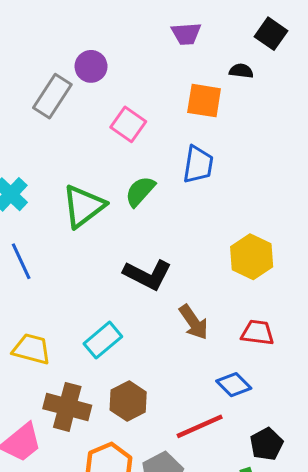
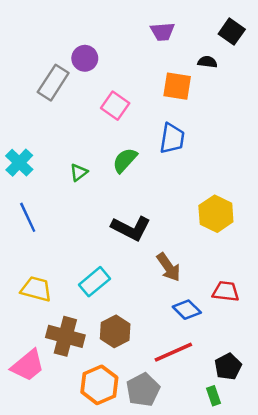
green triangle: (84, 206) -> (79, 172), size x0.5
red trapezoid: (258, 333) -> (226, 291), moved
blue diamond: (234, 385) -> (187, 310), moved

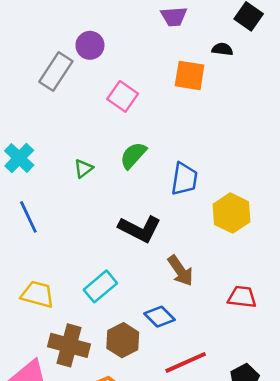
blue trapezoid: (172, 138) -> (184, 179), moved
blue diamond: (187, 310) -> (159, 317), moved

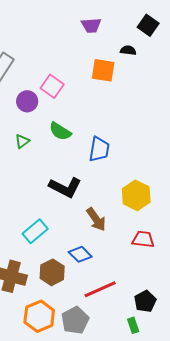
purple circle: (90, 45) -> (27, 101), moved
green semicircle: (133, 155) -> (60, 131), turned -100
yellow hexagon: (231, 213) -> (136, 195), moved

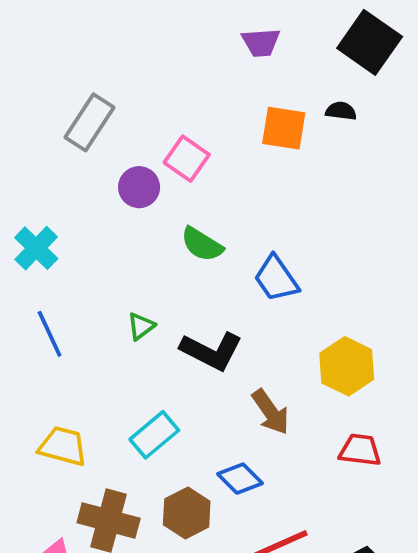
black square: (148, 25) -> (370, 42), size x1.5
black semicircle: (128, 50) -> (341, 111), moved
green triangle: (22, 141) -> (141, 326), moved
blue trapezoid: (99, 149) -> (276, 279), turned 136

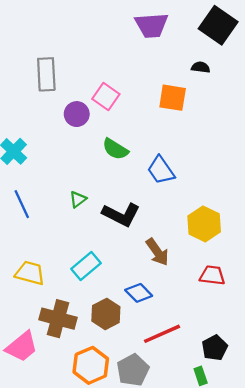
purple trapezoid: (261, 42) -> (151, 25), size x1.4
gray rectangle: (90, 122) -> (46, 74), turned -36
orange square: (284, 128) -> (173, 98), moved

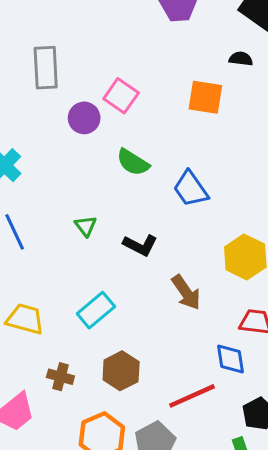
green triangle: (78, 199) -> (86, 226), turned -30
black L-shape: (121, 215) -> (140, 245), size x0.7
blue diamond: (139, 293) -> (230, 359), moved, turned 36
brown cross: (58, 319) -> (60, 377), size x0.6

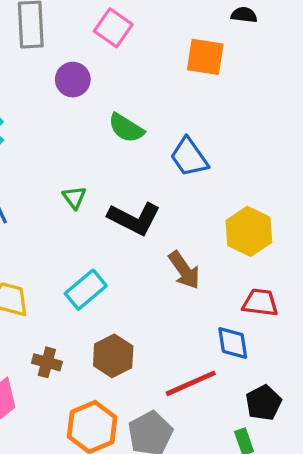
pink square: (121, 96) -> (113, 28), moved
black L-shape: (140, 245) -> (134, 218), size x1.4

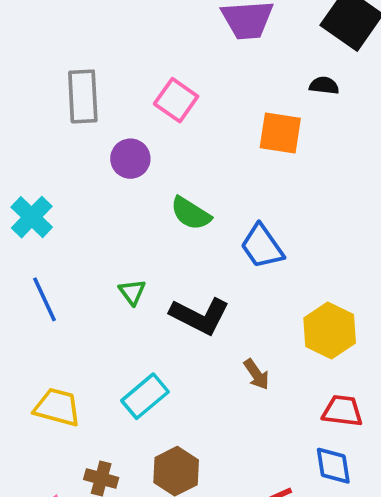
brown arrow: (184, 270) -> (257, 374), size x0.7
blue diamond: (233, 343) -> (333, 466), moved

